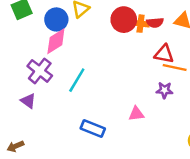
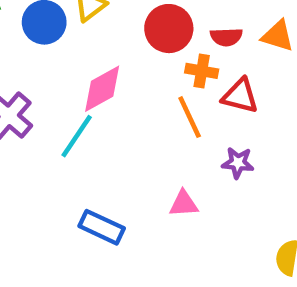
orange cross: (141, 24) -> (202, 71), moved
pink diamond: (56, 41) -> (102, 89), moved
orange line: (175, 68) -> (190, 117), moved, turned 50

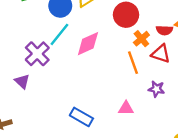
red semicircle: (226, 37) -> (164, 30), moved
orange cross: (202, 71) -> (141, 39), turned 35
cyan line: (77, 136) -> (59, 34), moved

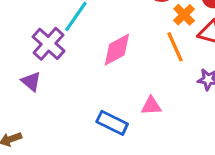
pink diamond: (88, 44) -> (117, 50), moved
pink triangle: (126, 108) -> (151, 106), moved

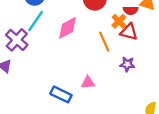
orange cross: (184, 15) -> (119, 21), moved
pink diamond: (117, 50) -> (68, 28), moved

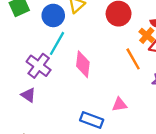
pink diamond: (68, 28) -> (83, 64), moved, turned -50

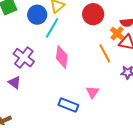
cyan line: (57, 43) -> (52, 28), moved
pink triangle: (119, 105) -> (92, 92), turned -48

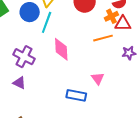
orange cross: (117, 33) -> (111, 16), turned 32
orange line: (105, 53) -> (103, 38), turned -66

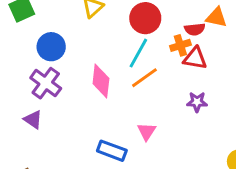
blue circle: (30, 12) -> (51, 47), moved
cyan line: (47, 22) -> (138, 53), moved
orange line: (103, 38) -> (144, 78), moved, turned -30

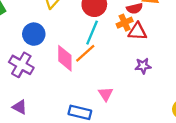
blue circle: (51, 47) -> (34, 34), moved
orange line: (144, 78) -> (85, 53), moved
purple triangle: (33, 120) -> (20, 107), moved

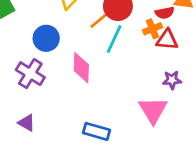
orange line: (85, 53) -> (101, 18), moved
pink triangle: (106, 94) -> (153, 110), moved, size x1.6

